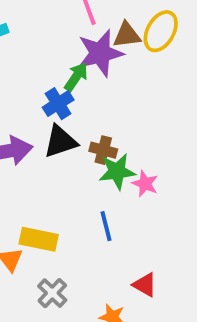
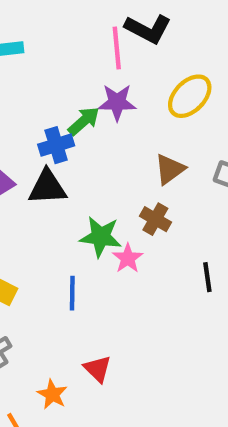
brown triangle: (127, 35) -> (170, 169), moved, turned -44
purple star: (100, 53) -> (117, 102), size x0.7
brown cross: (103, 150) -> (155, 219), moved

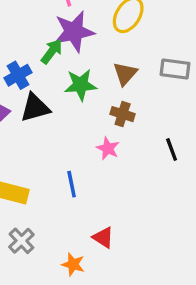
purple star: (117, 102) -> (74, 32), size x1.4
blue cross: (56, 145) -> (18, 75), moved
green star: (101, 237) -> (81, 85), moved

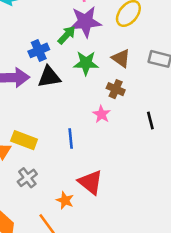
brown triangle: (125, 74) -> (121, 58), turned -42
red triangle: (103, 237) -> (90, 182), size x1.5

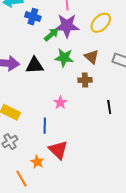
blue cross: (39, 50) -> (33, 17), moved, turned 35
brown cross: (116, 89) -> (85, 80), turned -32
pink star: (102, 114) -> (60, 103), moved
blue line: (71, 139) -> (45, 126), moved

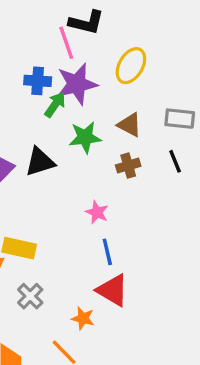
blue cross: (33, 17) -> (38, 81), moved
black line: (109, 107) -> (175, 161), moved
blue line: (45, 126) -> (107, 252), moved

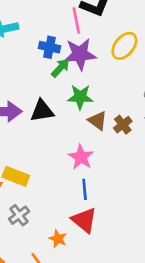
brown triangle: (130, 125) -> (98, 121), moved
brown cross: (128, 166) -> (123, 125), moved, turned -30
pink star: (97, 212) -> (81, 157), size x1.4

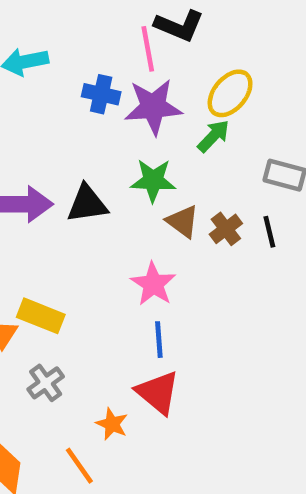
green arrow: (60, 68) -> (213, 136), moved

